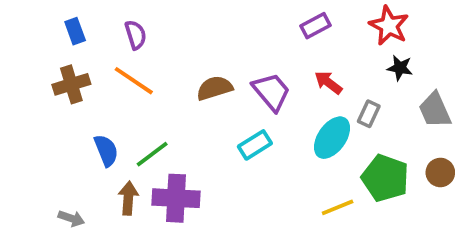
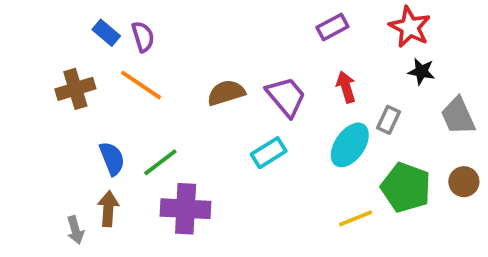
blue rectangle: (75, 31) -> (106, 33), moved, turned -30
red arrow: (328, 83) -> (346, 87), turned 36
brown arrow: (128, 198) -> (108, 209), moved
gray arrow: (71, 218) -> (75, 230), turned 55

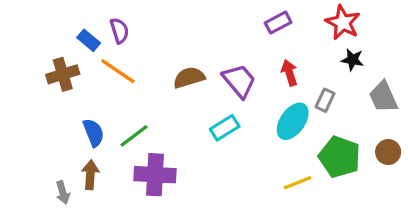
blue rectangle: (106, 33) -> (89, 40), moved

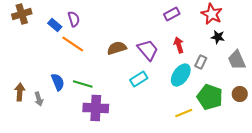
brown cross: (63, 74) -> (22, 14), moved
green line: (134, 136) -> (83, 84), turned 54
brown arrow: (90, 175) -> (20, 92), moved
gray arrow: (63, 192) -> (39, 99), moved

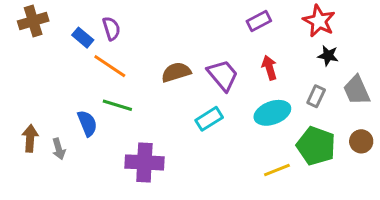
gray rectangle: (201, 62) -> (316, 96), moved
cyan ellipse: (181, 75) -> (272, 113), turned 35
green line: (83, 84) -> (117, 105), moved

